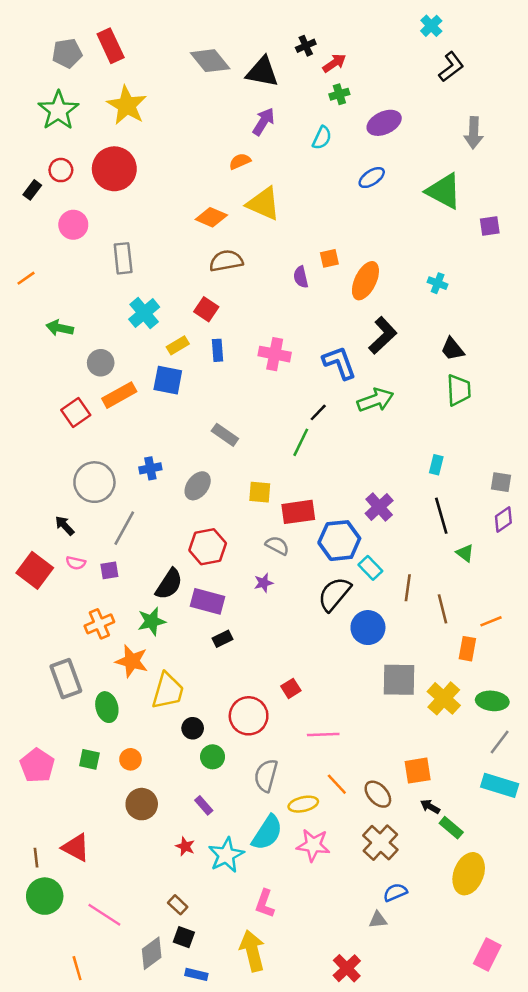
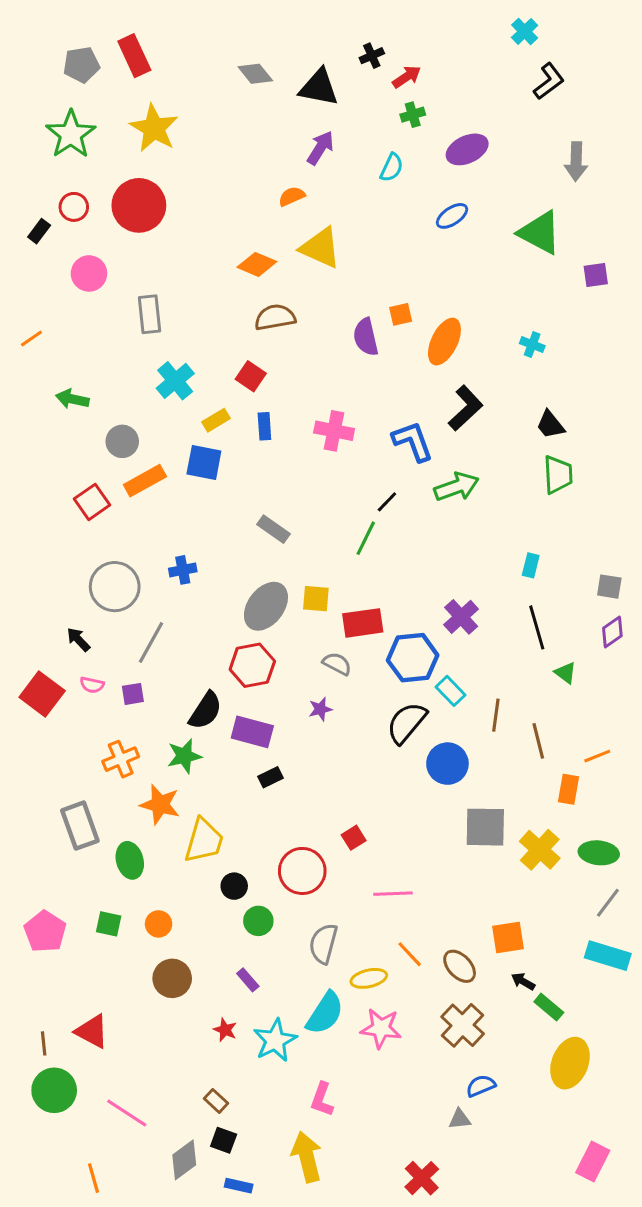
gray diamond: (210, 61) -> (255, 74), size x0.7
purple semicircle: (301, 277) -> (366, 337), size x1.4
gray ellipse: (198, 486) -> (266, 606), moved, size x1.4

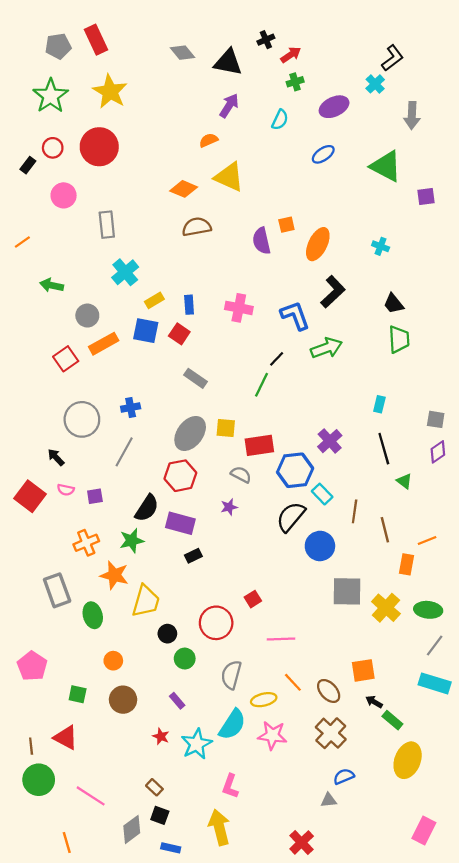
cyan cross: (525, 31) -> (375, 84), moved
red square: (251, 376) -> (179, 334), moved
gray line: (151, 643) -> (124, 452), moved
green square: (109, 924) -> (78, 694), moved

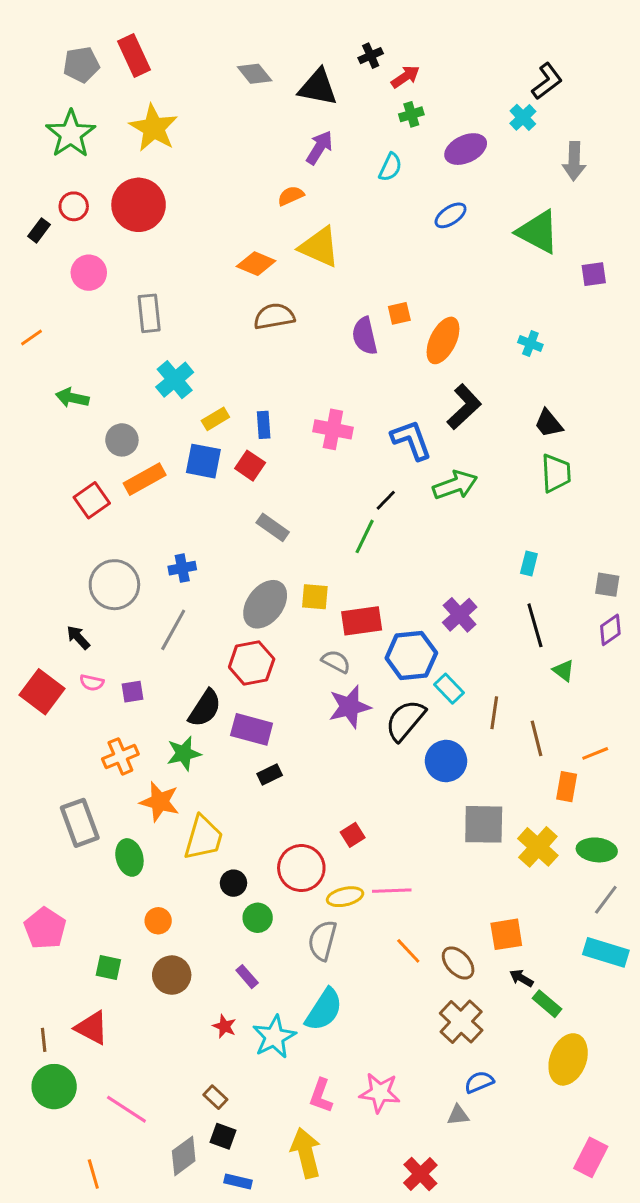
purple star: (229, 507) -> (350, 707), moved, size x1.8
yellow ellipse: (264, 700) -> (345, 897), moved
pink star: (272, 735) -> (380, 1093), moved

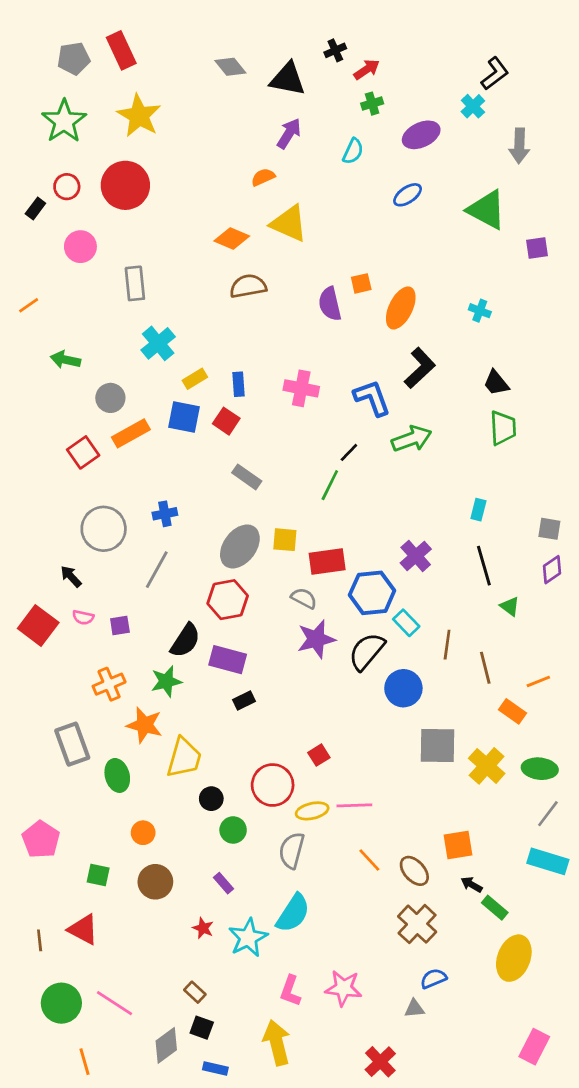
orange rectangle: (567, 787) -> (512, 711), turned -65
green circle: (54, 1087) -> (61, 1003), moved

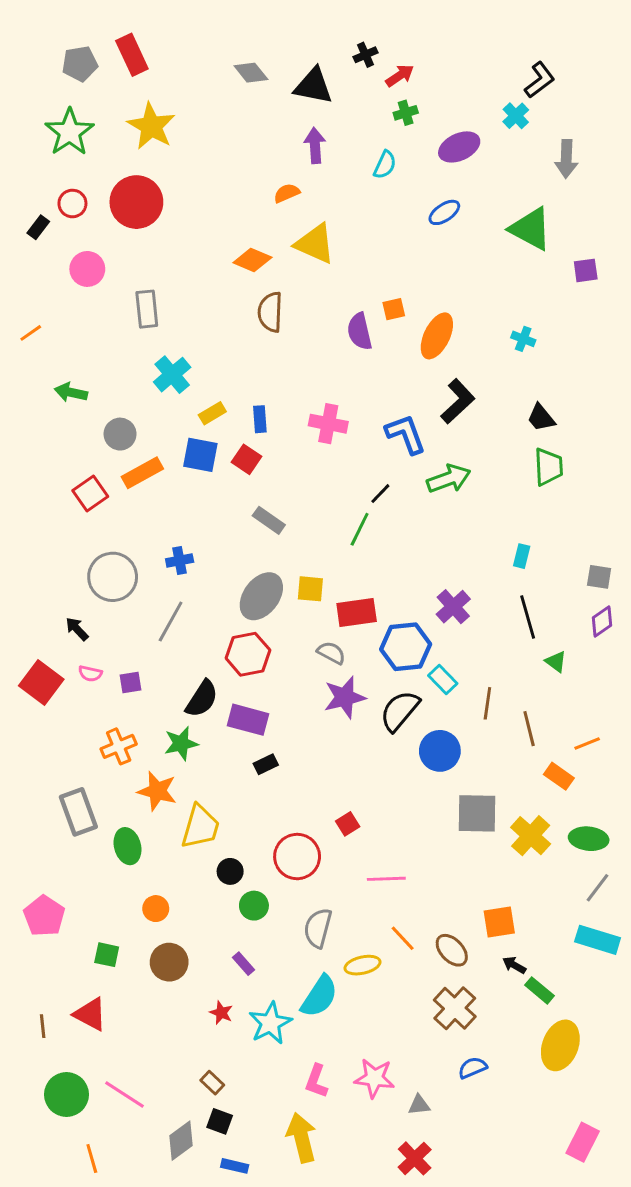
purple arrow: (289, 133) -> (315, 145), turned -36
brown semicircle: (248, 286) -> (270, 312), turned -78
yellow ellipse: (312, 811) -> (363, 965), moved
gray triangle: (414, 1009) -> (419, 1105), moved

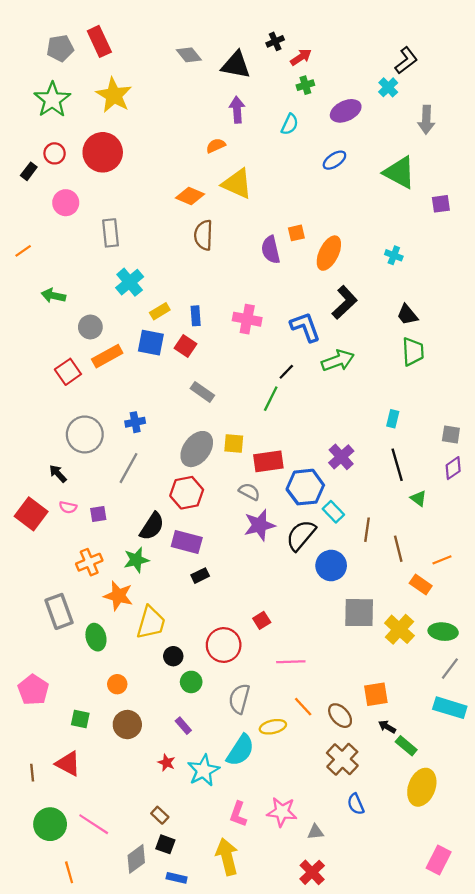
blue semicircle: (473, 1068) -> (356, 804), turned -90

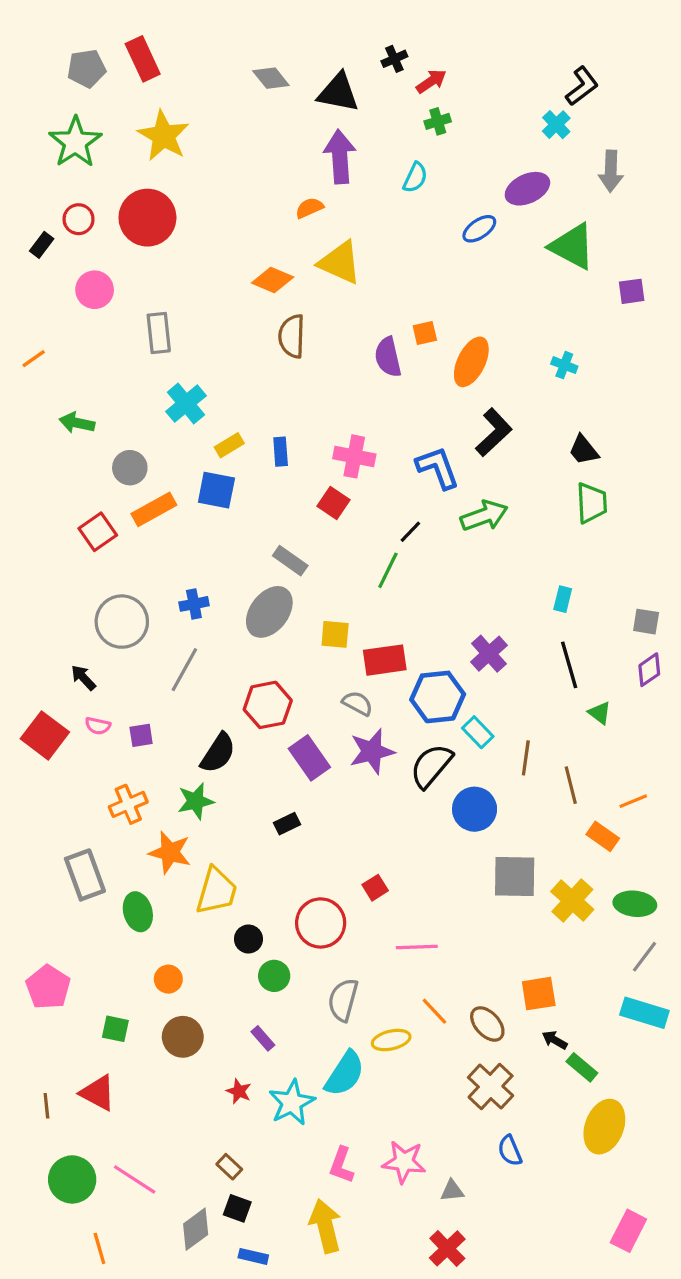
purple arrow: (237, 110) -> (340, 157), size x1.4
purple ellipse: (346, 111) -> (527, 189), moved
red square: (186, 346) -> (333, 503), moved
gray ellipse: (197, 449) -> (269, 612), moved
purple rectangle: (187, 542) -> (309, 758), moved, turned 40

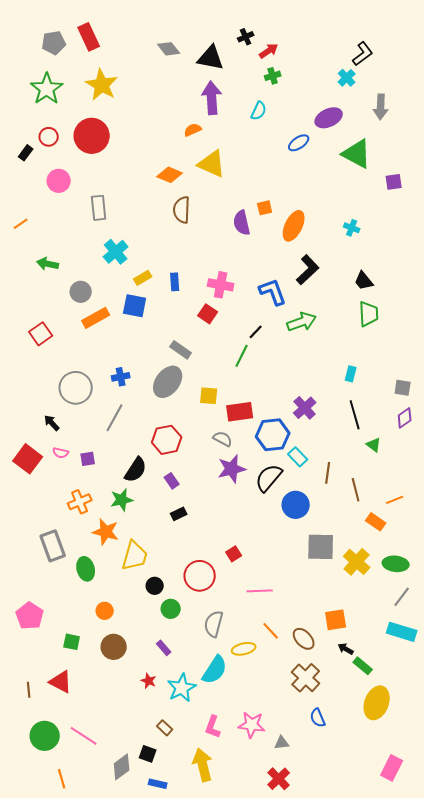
red square: (98, 532) -> (41, 334), moved
purple rectangle: (309, 758) -> (172, 481), moved, size x0.6
brown rectangle: (229, 1167) -> (165, 728), moved

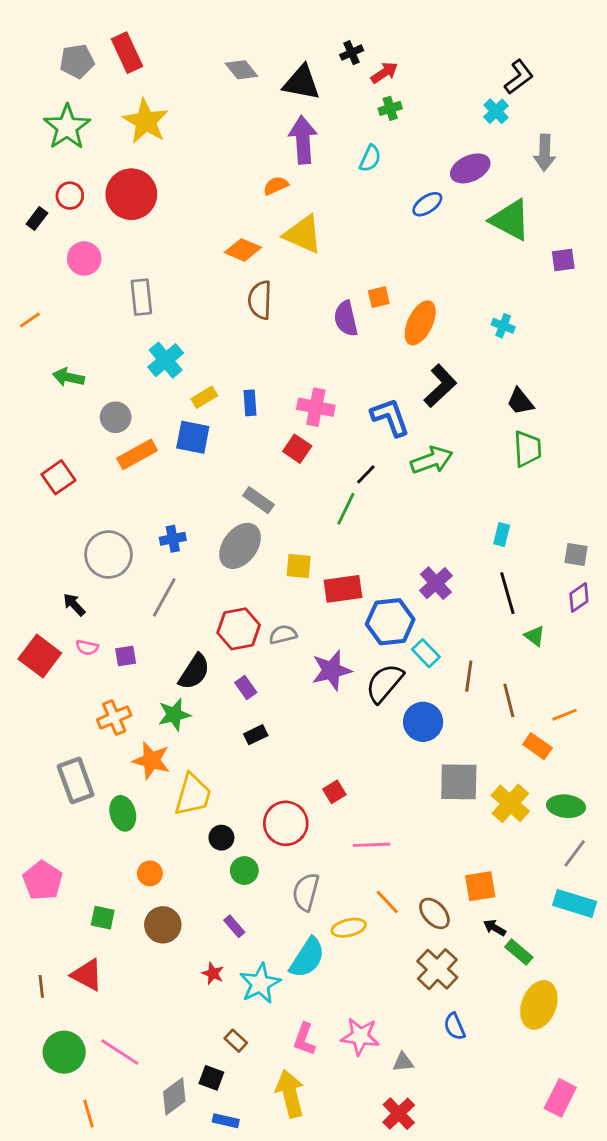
gray semicircle: (223, 439) -> (283, 635), moved, turned -42

